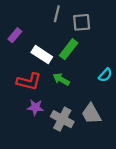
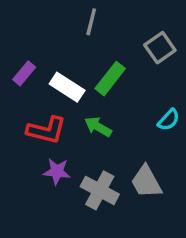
gray square: (82, 22) -> (160, 48), moved, turned -30
purple rectangle: (15, 35) -> (24, 73), moved

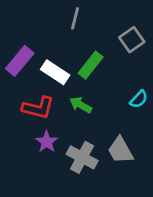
purple rectangle: (24, 73) -> (20, 61), size x1.5
purple star: (57, 171) -> (47, 142), turned 30

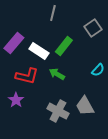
purple star: (47, 142) -> (16, 100), moved

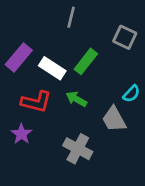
gray square: (93, 28) -> (125, 37), turned -30
gray trapezoid: (85, 106) -> (114, 119), moved

